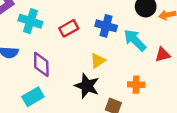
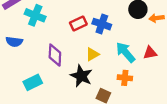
red rectangle: (69, 28) -> (78, 24), moved
cyan arrow: (135, 40) -> (125, 52), moved
purple diamond: (41, 64) -> (55, 55), moved

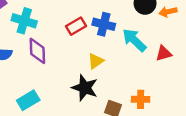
cyan arrow: (125, 52) -> (134, 40), moved
purple diamond: (55, 55) -> (37, 51), moved
orange cross: (125, 78) -> (141, 99), moved

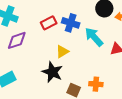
purple diamond: (37, 51) -> (17, 40), turned 70

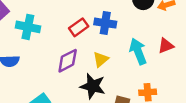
cyan arrow: (94, 37) -> (138, 51), moved, turned 30
purple diamond: (17, 40) -> (68, 61), moved

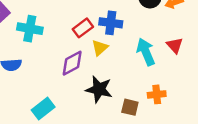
red triangle: (166, 46) -> (175, 45), turned -49
yellow triangle: (101, 59) -> (100, 48), moved

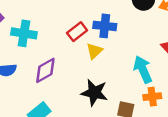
cyan arrow: (146, 52) -> (143, 69), moved
purple diamond: (72, 63) -> (45, 70), moved

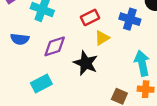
blue cross: (105, 26) -> (130, 19), moved
black star: (94, 93) -> (86, 63), moved

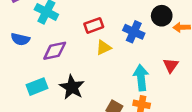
black star: (86, 63) -> (72, 87), moved

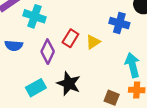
red rectangle: (94, 25) -> (70, 38), moved, turned -30
purple diamond: (55, 51) -> (48, 52), turned -45

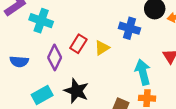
blue semicircle: (14, 45) -> (19, 62), moved

